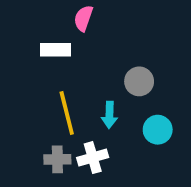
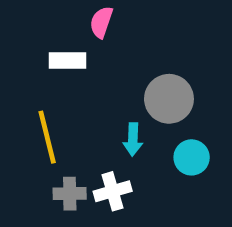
gray circle: (139, 81) -> (169, 99), size x1.4
yellow line: (67, 113) -> (47, 137), moved

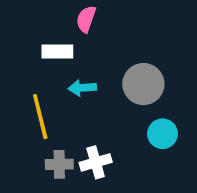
cyan arrow: (133, 139) -> (82, 88), moved, turned 84

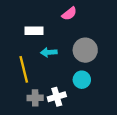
pink semicircle: (86, 19) -> (69, 14), moved, turned -147
cyan circle: (163, 134) -> (82, 80), moved

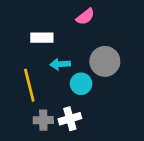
cyan circle: (82, 80) -> (81, 84), moved

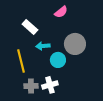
white rectangle: (42, 38) -> (30, 27), turned 42

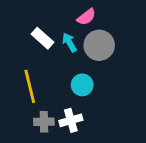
gray circle: (75, 44) -> (99, 45), moved
cyan arrow: (43, 46) -> (69, 42), moved, turned 64

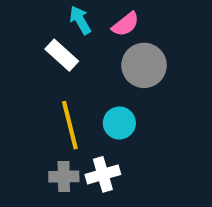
cyan arrow: (69, 42) -> (80, 20), moved
yellow line: (30, 86) -> (70, 125), moved

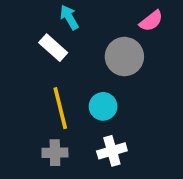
pink semicircle: (126, 24) -> (151, 21), moved
white cross: (103, 174) -> (112, 151), moved

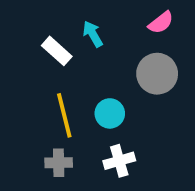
cyan arrow: (69, 17) -> (93, 34), moved
gray circle: (124, 57) -> (157, 74), moved

